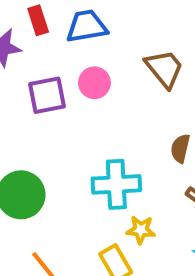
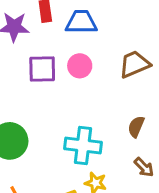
brown trapezoid: (164, 68) -> (134, 64), turned -84

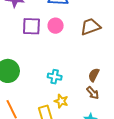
brown semicircle: (136, 127) -> (94, 75), moved
cyan cross: (83, 145) -> (55, 77), size x0.6

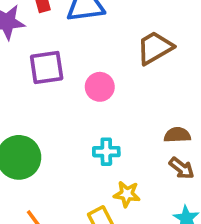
pink circle: (56, 26) -> (100, 87), moved
brown semicircle: (94, 75) -> (177, 135), turned 72

